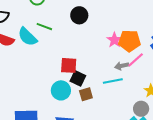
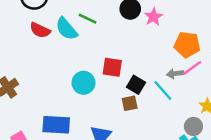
pink star: (114, 40) -> (153, 17), moved
black square: (78, 78) -> (136, 85), moved
cyan line: (113, 81) -> (163, 90), turned 54
cyan circle: (61, 90) -> (84, 83), moved

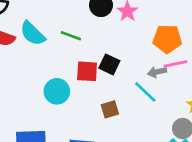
green line: (88, 19) -> (71, 36), moved
pink line: (192, 68) -> (175, 64), turned 30
black square: (136, 85) -> (109, 64), moved

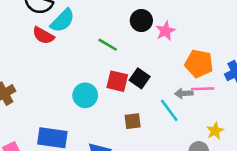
cyan semicircle: (33, 33) -> (63, 21), moved, turned -100

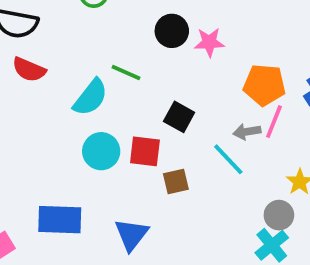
cyan semicircle: (63, 21) -> (90, 97), moved
pink star: (166, 31) -> (209, 42), turned 30
red square: (117, 81) -> (145, 151), moved
pink line: (203, 89) -> (274, 122), turned -60

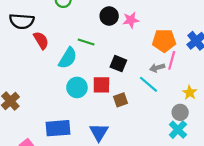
red semicircle: (29, 70) -> (41, 40), moved, turned -138

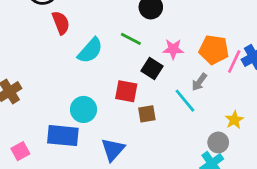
pink star: (131, 20) -> (173, 49), moved
green line: (86, 42) -> (131, 39), moved
pink line: (172, 60) -> (234, 61), moved
gray arrow: (157, 68) -> (199, 82), turned -48
cyan circle: (77, 87) -> (84, 109), moved

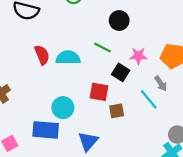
red semicircle: (61, 23) -> (42, 55), moved
cyan semicircle: (90, 51) -> (68, 58), turned -130
gray arrow: (199, 82) -> (161, 83), turned -70

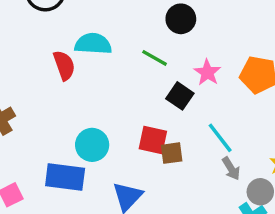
pink star: (138, 56) -> (207, 72), turned 30
cyan semicircle: (68, 58) -> (93, 44), moved
gray arrow: (161, 83) -> (231, 169), moved
red square: (99, 92) -> (153, 140), moved

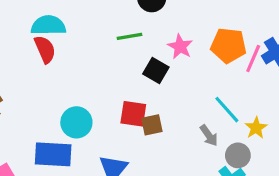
cyan semicircle: (93, 44) -> (48, 25), moved
green line: (155, 58) -> (130, 36), turned -35
cyan line: (220, 138) -> (227, 110), moved

